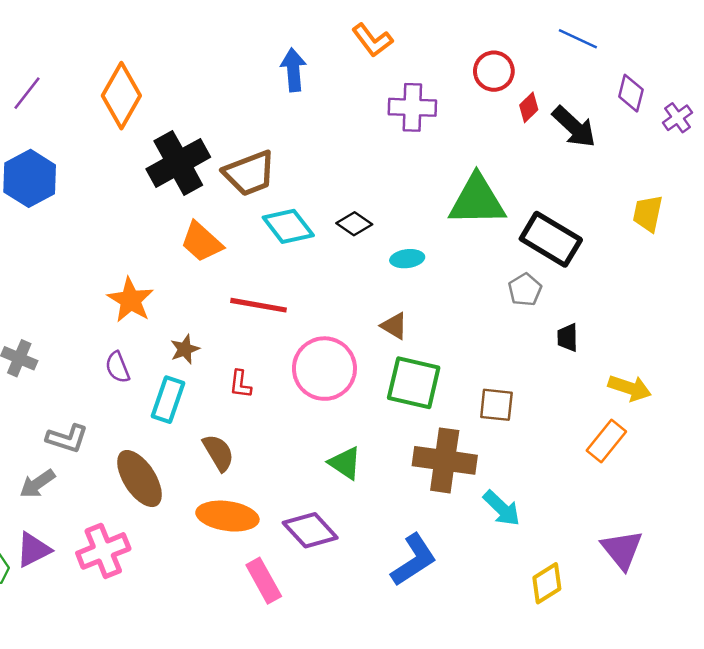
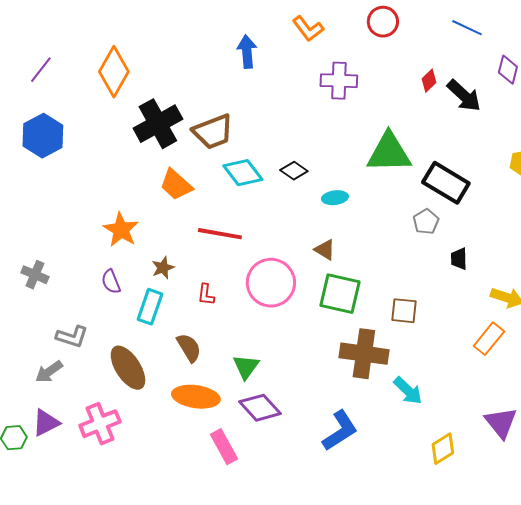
red circle: (494, 71) -> (383, 22), moved
green triangle: (345, 463) -> (246, 367), moved, turned 32

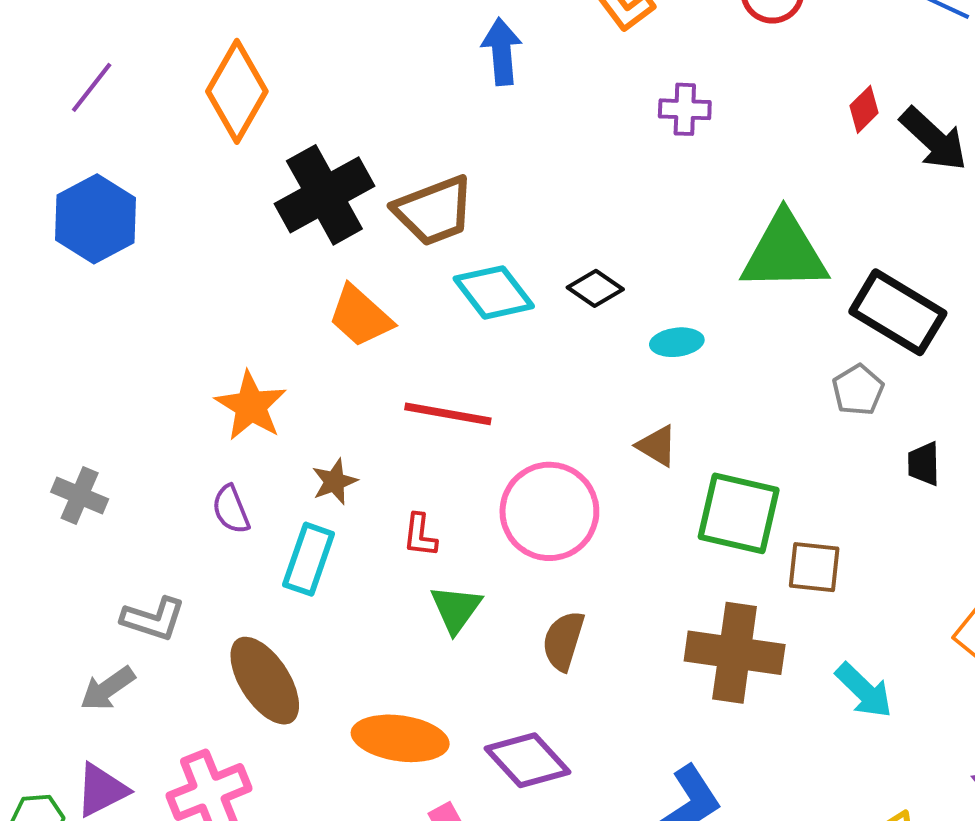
purple cross: (339, 81) -> (685, 109), size x0.7
green square: (340, 294) -> (739, 513), moved
brown semicircle: (189, 348) -> (563, 641), moved, turned -132
green triangle: (246, 367) -> (456, 609), moved
cyan arrow: (408, 391) -> (864, 691), moved

